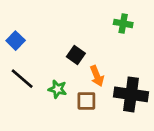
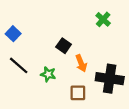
green cross: (123, 23) -> (103, 19), turned 32
brown square: (86, 101) -> (78, 93), moved

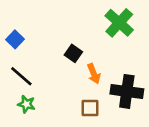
green cross: (103, 19) -> (119, 23), size x1.6
green star: (48, 74) -> (26, 104), moved

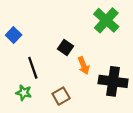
black line: (21, 76) -> (33, 68), moved, turned 30
brown square: (90, 108) -> (61, 96), moved, turned -30

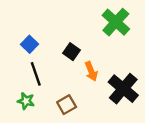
blue square: (14, 35) -> (30, 44), moved
black cross: (113, 81) -> (123, 89), turned 32

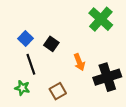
black square: (71, 52) -> (51, 44), moved
black cross: (123, 89) -> (107, 77), turned 32

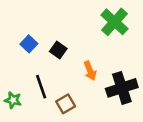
black line: (31, 64) -> (41, 87), moved
green star: (22, 88) -> (13, 100), moved

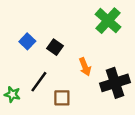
black line: (41, 87) -> (39, 82), turned 55
brown square: (66, 104) -> (62, 98), turned 30

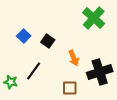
brown square: (62, 98) -> (70, 88), moved

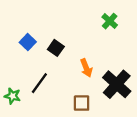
green cross: (94, 18) -> (110, 21), size x0.6
black cross: (100, 72) -> (117, 84), turned -30

